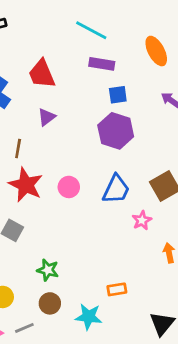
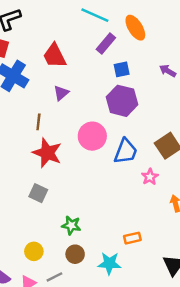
orange ellipse: (156, 51) -> (135, 28), moved
purple rectangle: (102, 64) -> (106, 44), turned -55
pink circle: (69, 187) -> (92, 136), moved, size x1.5

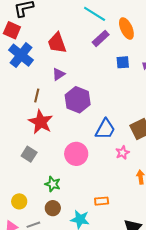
blue square: (122, 69) -> (123, 62), moved
purple hexagon: (122, 101) -> (78, 100), moved
pink circle: (92, 136) -> (76, 154), moved

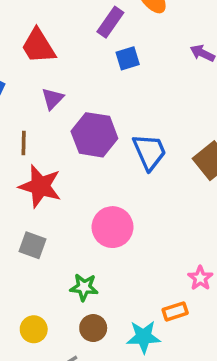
blue square: (123, 62) -> (128, 58), moved
blue trapezoid: (105, 129) -> (149, 152), moved, turned -40
pink star: (122, 153) -> (200, 278), moved
orange rectangle: (102, 201) -> (175, 311), moved

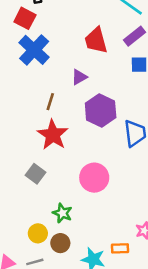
red trapezoid: (38, 46) -> (96, 40), moved
yellow circle: (34, 329) -> (38, 233), moved

